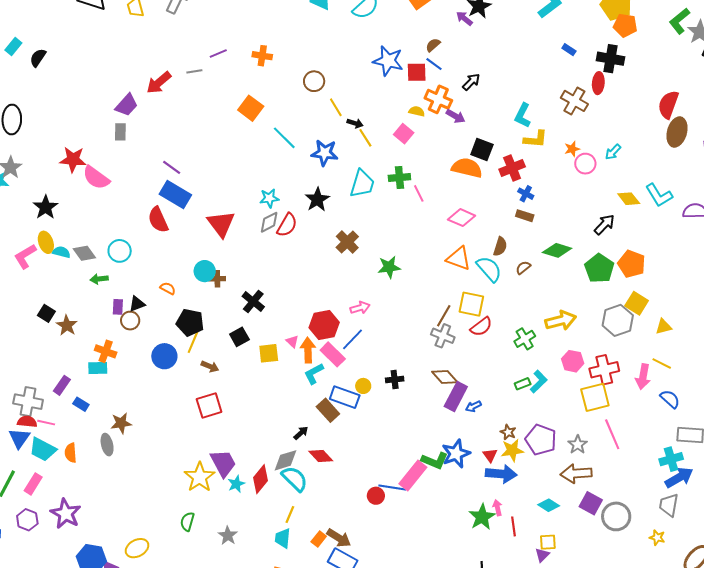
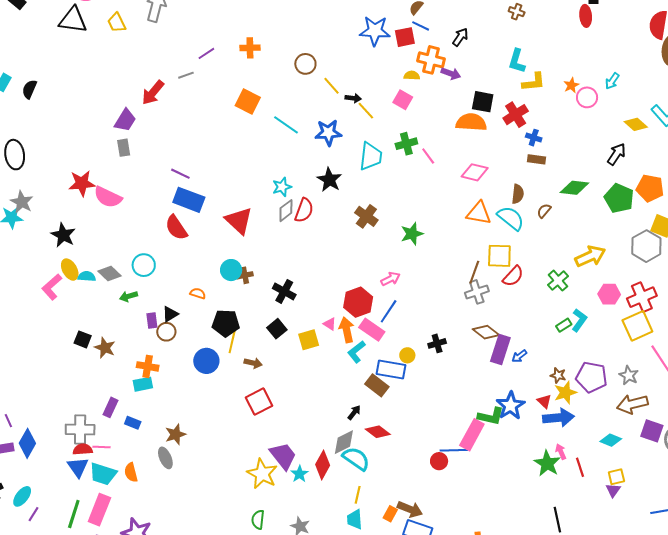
brown cross: (574, 101) -> (517, 12), moved, size x0.6
gray cross: (443, 336) -> (477, 292), turned -30
pink rectangle: (33, 484) -> (99, 510), size x1.4

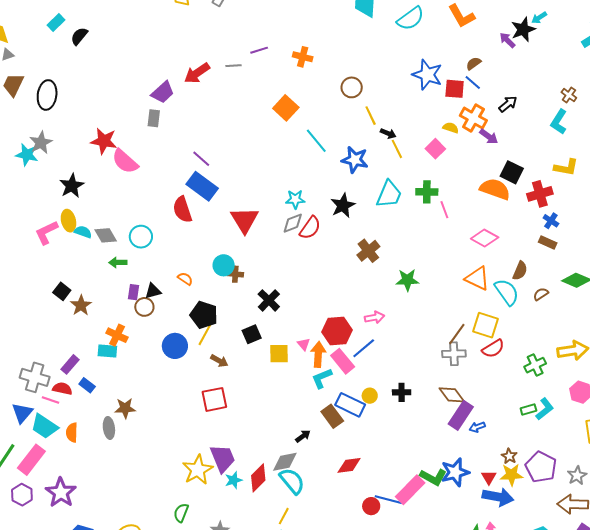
cyan L-shape: (517, 61) -> (559, 122), moved
red diamond: (378, 432) -> (349, 465), moved, turned -60
red semicircle: (83, 449) -> (62, 389), moved

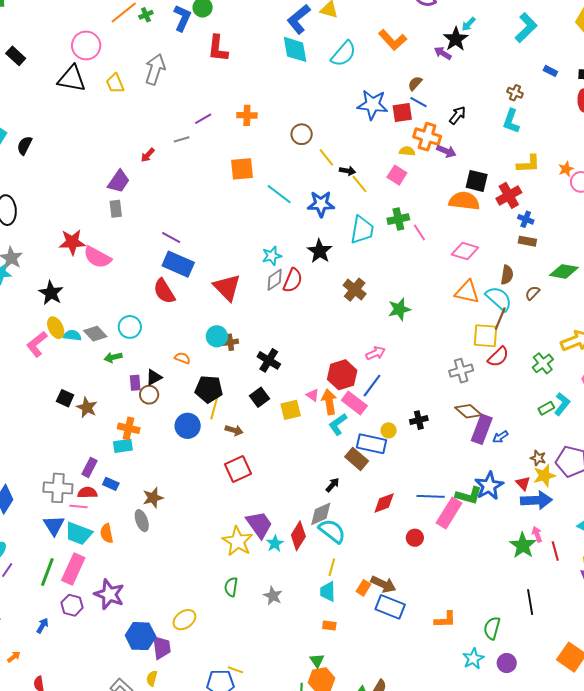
red arrow: (197, 73) -> (148, 155), size x0.6
orange square: (286, 108) -> (242, 169), turned -35
brown line: (457, 334) -> (500, 319), moved
blue line: (388, 500) -> (431, 496), moved

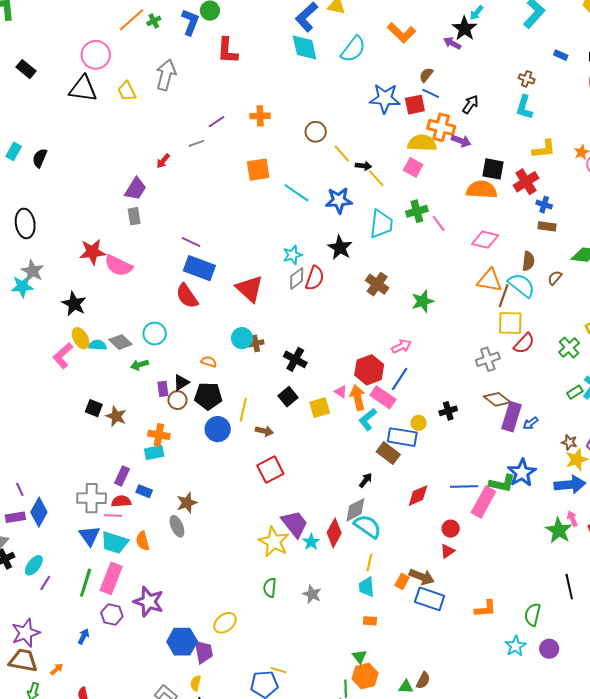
yellow semicircle: (407, 151) -> (422, 143), size x1.8
brown line: (500, 319) -> (504, 296), moved
black pentagon: (209, 389) -> (208, 396), moved
red triangle: (523, 483) -> (448, 551), moved, turned 42

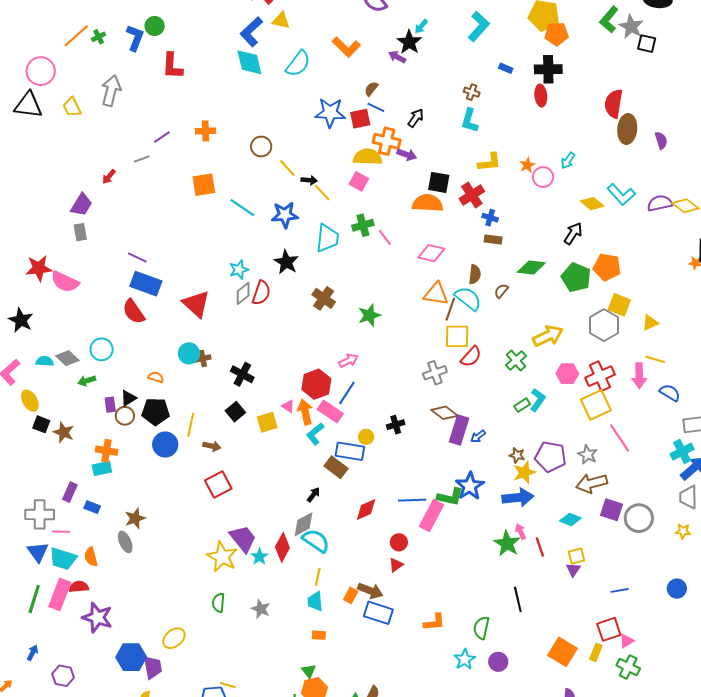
yellow ellipse: (81, 338) -> (30, 401), moved
red semicircle: (121, 501) -> (79, 587), moved
purple hexagon: (112, 614) -> (63, 676), moved

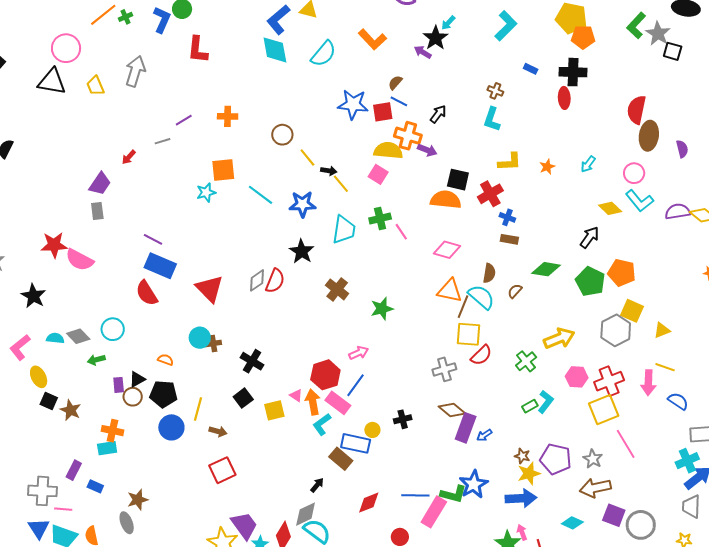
pink circle: (543, 177) -> (634, 173), moved
cyan star: (239, 270) -> (206, 193), moved

